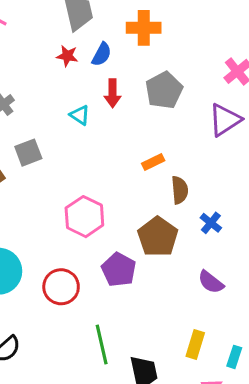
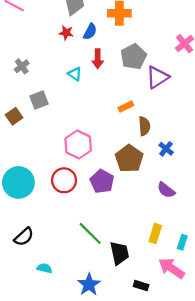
purple triangle: (225, 120) -> (157, 77), moved
red circle: (61, 287) -> (64, 180), moved
green line: (102, 344) -> (90, 233), turned -32

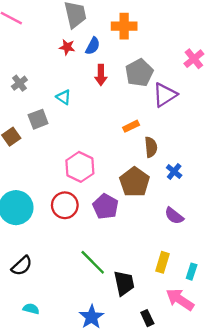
cyan triangle: (75, 74) -> (64, 97), moved
cyan semicircle: (44, 268) -> (31, 309), moved
black rectangle: (141, 286) -> (147, 318), turned 48

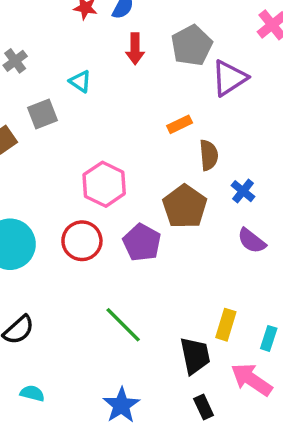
purple semicircle: (174, 216) -> (252, 241), moved
black trapezoid: (124, 283) -> (195, 356), moved

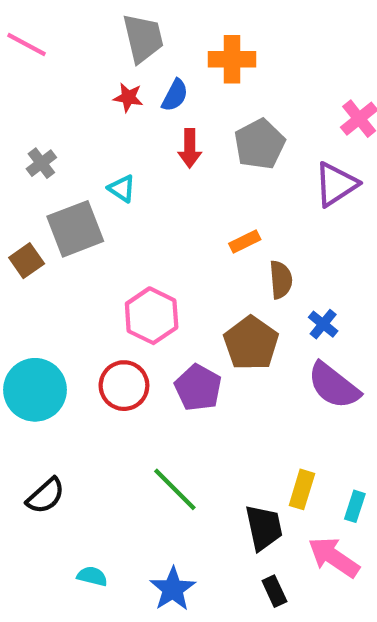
purple triangle: (229, 78) -> (336, 184), moved
gray square: (43, 114) -> (75, 229), size x1.5
purple semicircle: (252, 241) -> (334, 386), size x1.5
cyan semicircle: (32, 393) -> (92, 576), moved

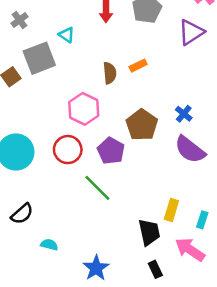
brown semicircle: (281, 280) -> (110, 73), moved
green line: (175, 489) -> (97, 188), moved
cyan semicircle: (92, 576) -> (49, 245), moved

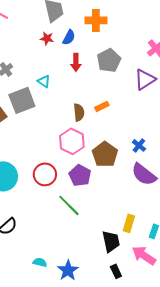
pink hexagon: (84, 109) -> (72, 141), moved
cyan semicircle: (49, 245) -> (40, 262), moved

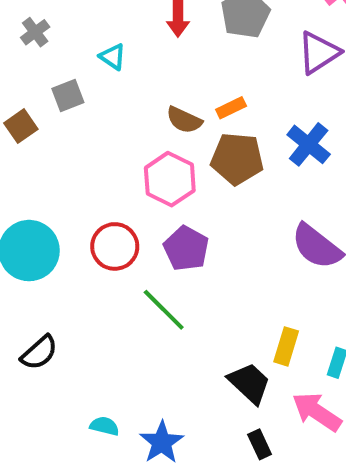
gray square: (22, 100) -> (68, 95), size x0.6
brown semicircle: (79, 112) -> (184, 120), turned 120
blue cross: (139, 145) -> (309, 144), moved, size x1.5
brown pentagon: (105, 154) -> (237, 159), moved, turned -30
black trapezoid: (111, 241) -> (249, 383), turned -35

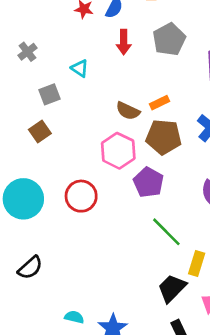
brown square: (21, 126) -> (40, 131), moved
purple pentagon: (186, 249) -> (148, 182), moved
green line: (164, 310) -> (166, 232), moved
black trapezoid: (249, 383) -> (172, 288), turned -88

